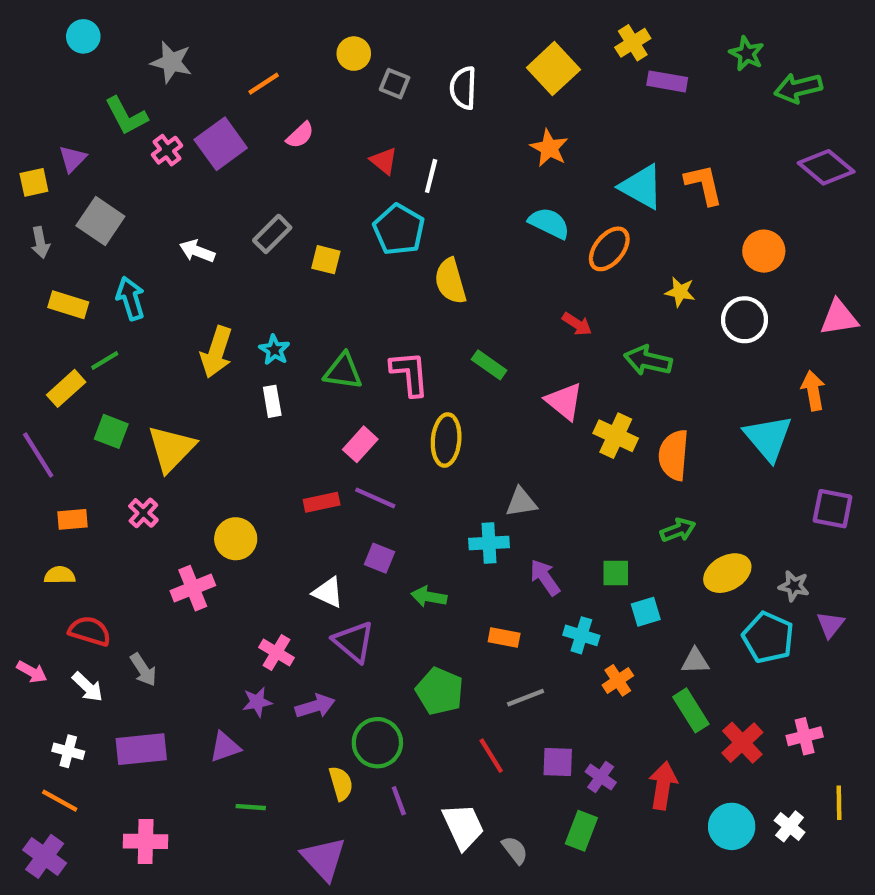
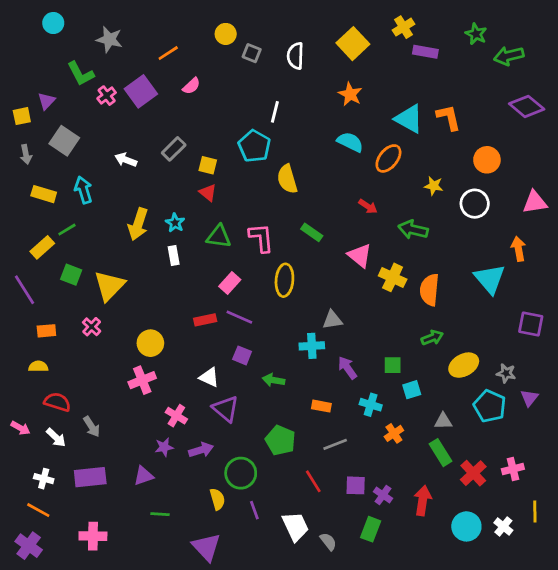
red triangle: (384, 161) -> (208, 193), moved
pink cross: (193, 588) -> (142, 380), moved

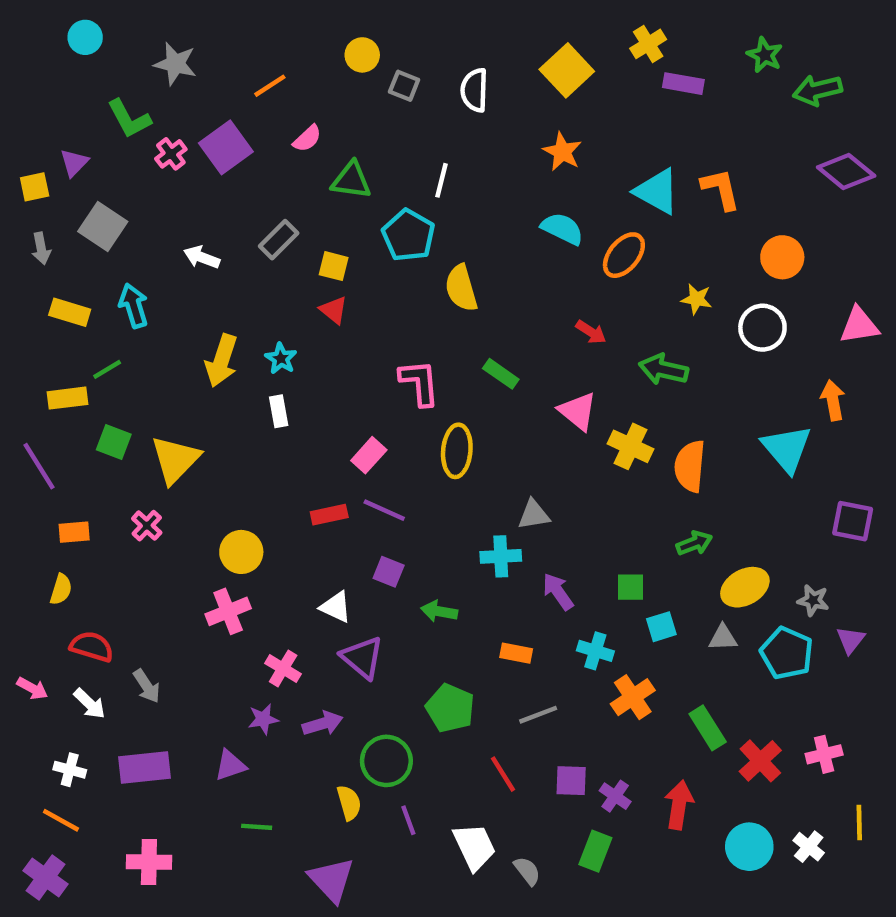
green triangle: (219, 236) -> (351, 180), moved
yellow rectangle: (42, 247) -> (68, 398), turned 35
yellow semicircle: (38, 366) -> (61, 589), turned 108
gray triangle: (443, 421) -> (723, 638), moved
orange cross: (394, 433) -> (633, 697), size x1.4

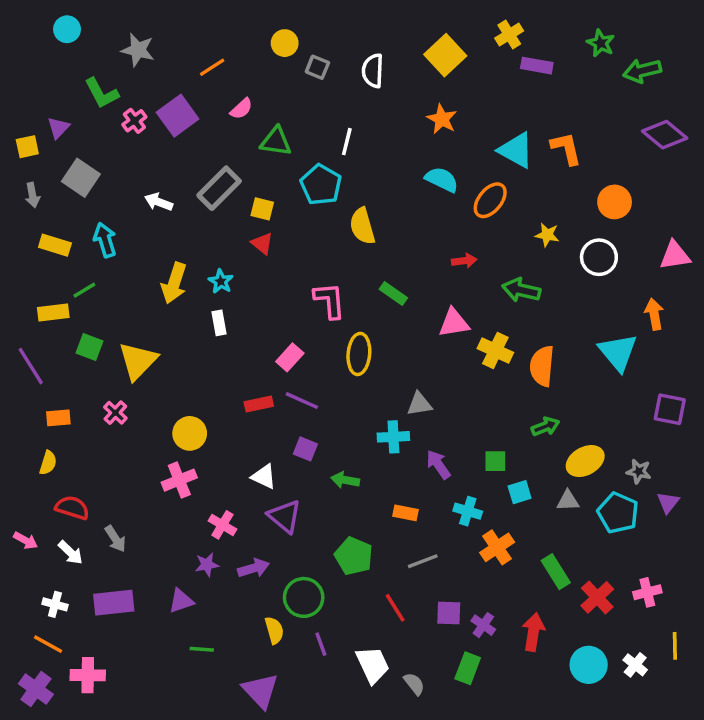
gray rectangle: (279, 240) -> (219, 188), size x1.4
red arrow: (591, 332) -> (464, 261), turned -40
pink triangle: (578, 411) -> (454, 323), turned -48
pink cross: (149, 862) -> (88, 675), moved

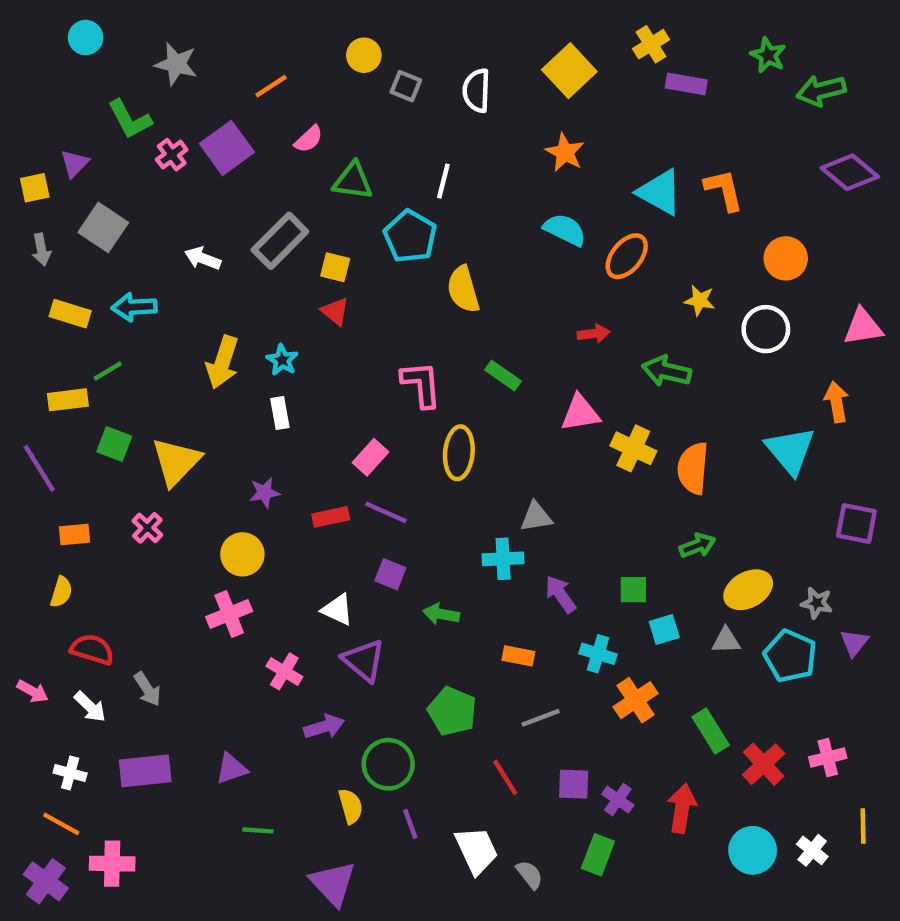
cyan arrow: (105, 240) -> (134, 307), turned -76
purple star: (207, 565) -> (264, 493), moved

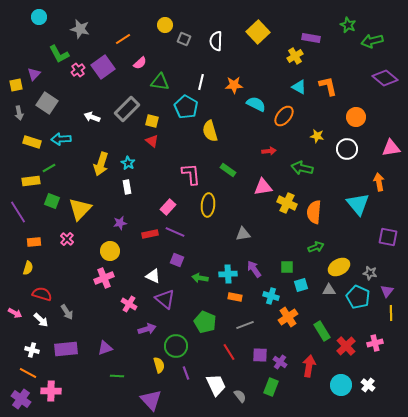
yellow cross: (651, 44) -> (295, 56), moved
orange star: (565, 152) -> (234, 85), moved, turned -30
cyan triangle: (660, 192) -> (299, 87), size x0.7
cyan cross: (503, 559) -> (228, 274), moved
yellow line: (863, 826) -> (391, 313), moved

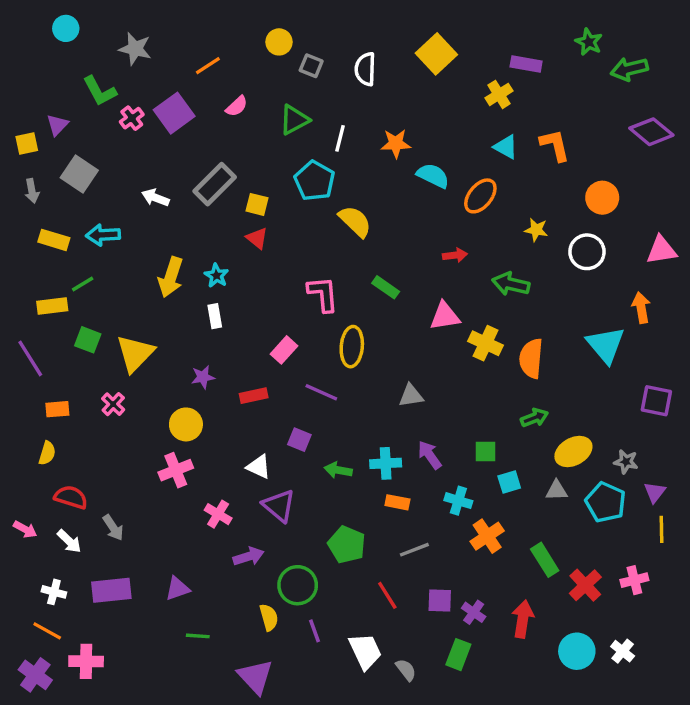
green triangle: (160, 82) -> (294, 120), moved, turned -36
yellow semicircle: (210, 131) -> (355, 221), turned 150
purple line: (175, 232) -> (321, 392), moved

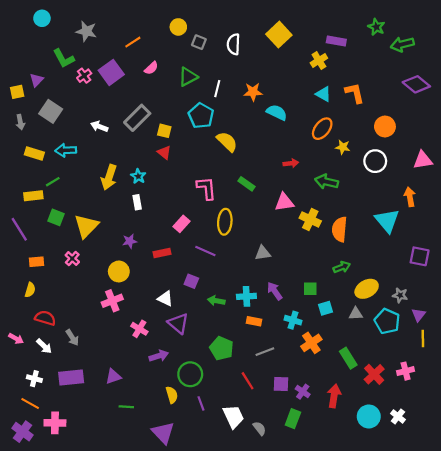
orange ellipse: (480, 196) -> (322, 129), moved

